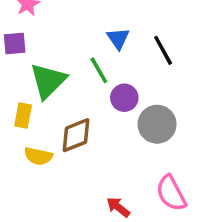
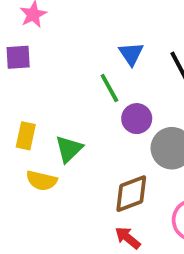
green triangle: (48, 81) -> (69, 149), moved, size x0.7
brown diamond: (76, 135) -> (131, 194), moved

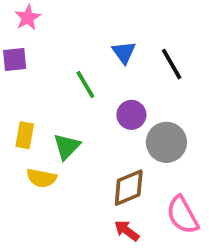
green line: (109, 88) -> (85, 85), moved

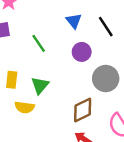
green line: (85, 85) -> (39, 43), moved
purple circle: (131, 115) -> (82, 52), moved

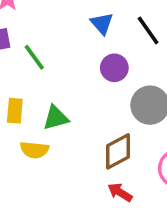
green line: (39, 43) -> (34, 57), moved
green triangle: (40, 85) -> (56, 118), turned 36

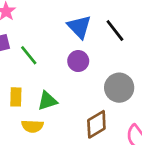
blue triangle: (102, 23) -> (79, 27), size x1.4
purple circle: (114, 68) -> (78, 61), moved

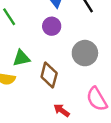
brown diamond: (96, 124) -> (49, 75), moved, turned -50

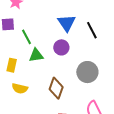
green triangle: (21, 58) -> (36, 55), moved

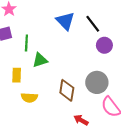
green line: (26, 37) -> (26, 43), turned 42
purple circle: (61, 47) -> (104, 45), moved
gray circle: (87, 72) -> (97, 82), moved

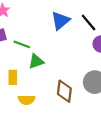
blue triangle: (65, 21) -> (60, 21), turned 36
green line: (26, 43) -> (22, 44), turned -70

